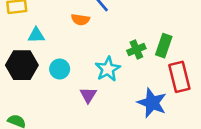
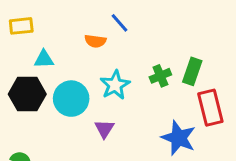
cyan circle: (60, 69) -> (71, 99), size x1.5
cyan star: (108, 69) -> (115, 85), moved

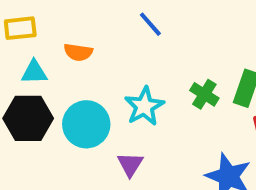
orange semicircle: (95, 41) -> (78, 52), moved
cyan triangle: (44, 59) -> (34, 72), moved
green cross: (160, 76) -> (204, 94), turned -35

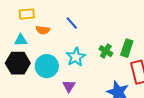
blue line: (150, 24) -> (72, 23), moved
yellow rectangle: (20, 28) -> (27, 14), moved

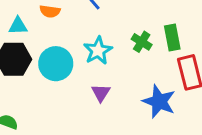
green rectangle: (127, 48) -> (172, 37), turned -30
purple triangle: (69, 86) -> (101, 93), moved

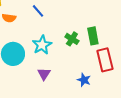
blue star: (159, 102) -> (84, 80), size x0.6

